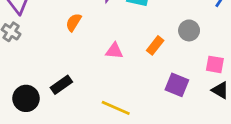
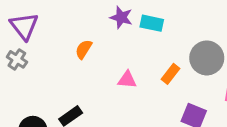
gray circle: (189, 30) -> (207, 58), size x1.5

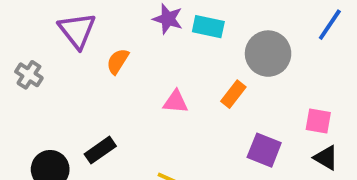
purple triangle: (24, 26) -> (77, 30), moved
gray circle: (207, 58) -> (268, 54), moved

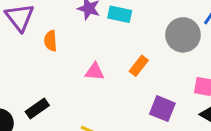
gray circle: (268, 54) -> (183, 35), moved
orange semicircle: (118, 61) -> (50, 41), turned -36

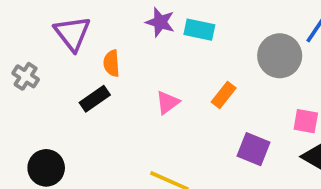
pink triangle: (95, 72) -> (168, 102), turned -42
black rectangle: (37, 109) -> (95, 99), moved

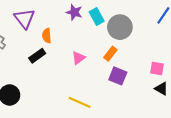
cyan rectangle: (199, 30) -> (97, 16), turned 49
gray circle: (280, 56) -> (120, 27), moved
purple square: (254, 149) -> (118, 76), moved

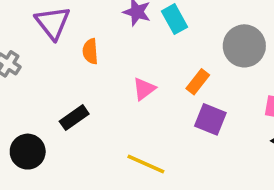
gray circle: (120, 27) -> (244, 46), moved
black rectangle: (37, 56) -> (74, 118), moved

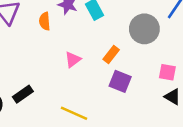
orange semicircle: (90, 51) -> (45, 21), moved
black rectangle: (74, 118) -> (23, 94), moved

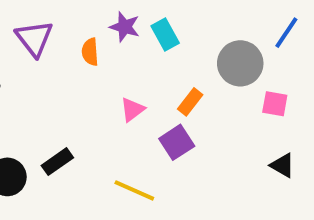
pink square: (167, 72) -> (275, 104), moved
purple square: (120, 81) -> (177, 142), moved, turned 35

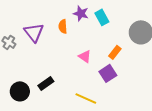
purple triangle: (34, 38) -> (34, 32), moved
pink triangle: (132, 110) -> (85, 56), turned -48

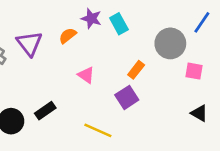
orange semicircle: (63, 26) -> (68, 36), turned 56
pink triangle: (85, 56) -> (86, 75), moved

